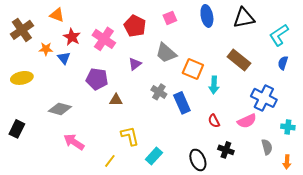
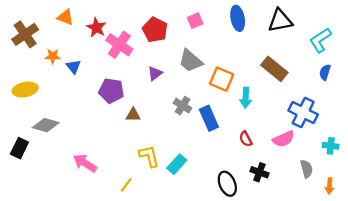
red star: (72, 37) -> (96, 28), moved
gray diamond: (60, 109) -> (46, 125), moved
cyan rectangle: (154, 156) -> (177, 164), moved

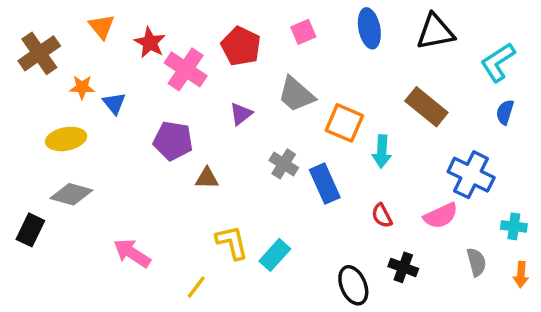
orange triangle: (65, 17) -> (102, 27), turned 30
yellow ellipse: (25, 90) -> (66, 139), moved
orange arrow: (330, 186) -> (521, 275), moved

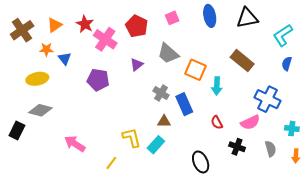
orange triangle: (102, 27) -> (55, 25), moved, turned 35
brown triangle: (207, 178) -> (164, 121), moved
black cross: (403, 267) -> (237, 147), moved

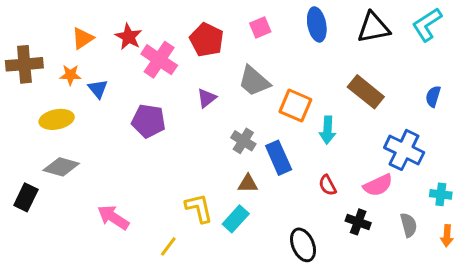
brown cross: (22, 30) -> (24, 64), moved, turned 30
cyan L-shape: (283, 35) -> (427, 24), moved

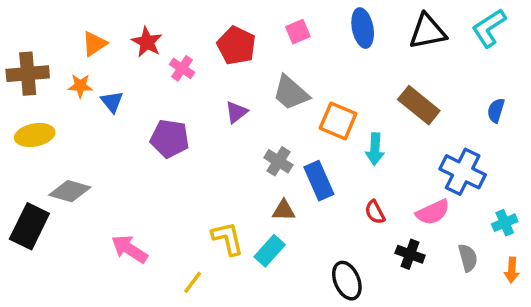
pink cross: (159, 60) -> (182, 68), size x0.6
yellow ellipse: (57, 119) -> (35, 135), moved
cyan cross: (441, 194) -> (505, 223), turned -30
black rectangle: (26, 197) -> (29, 226), size x1.4

